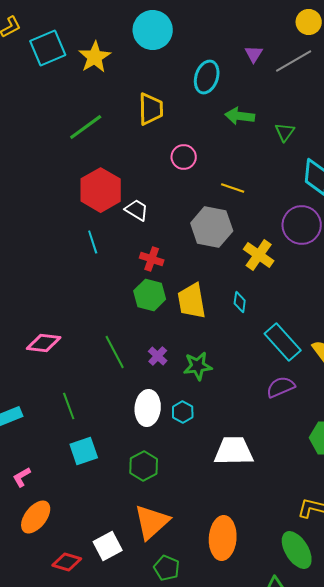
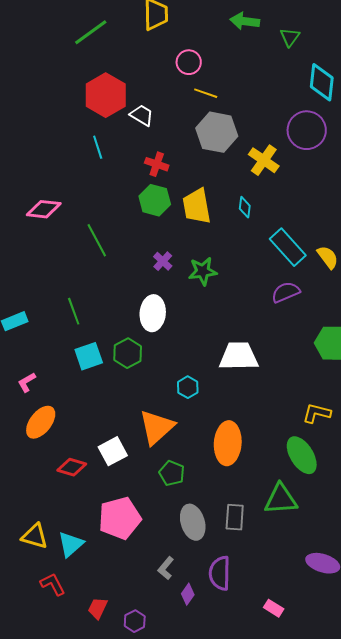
yellow line: (233, 188) -> (206, 93), moved
pink diamond: (44, 343) -> (44, 209), moved
green line: (115, 352) -> (97, 240), moved
cyan hexagon: (183, 412) -> (188, 387), moved
green hexagon: (144, 466) -> (128, 353), moved

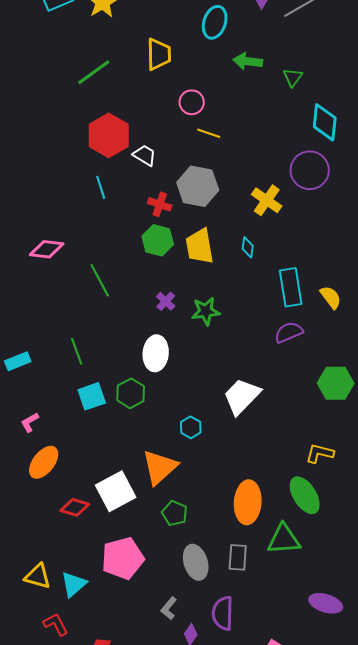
gray hexagon: (217, 132) -> (198, 186), moved
cyan rectangle: (288, 247) -> (291, 287), turned 33
white trapezoid: (239, 356) -> (242, 396), turned -45
orange ellipse: (228, 443) -> (248, 502), moved
white square: (113, 451) -> (116, 491), size x1.4

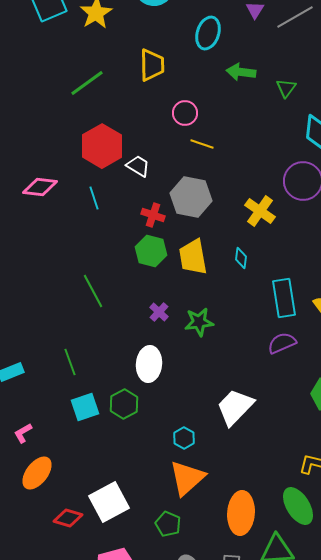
pink diamond: (47, 249) -> (40, 187), moved
orange triangle: (160, 467) -> (187, 478), moved

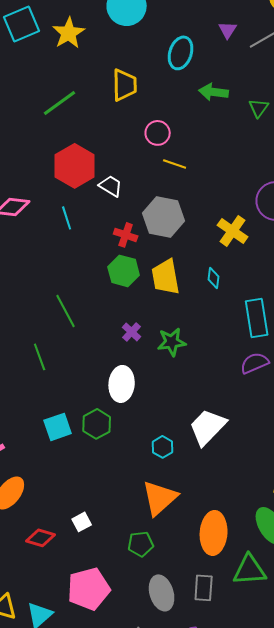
green line: (70, 362) -> (40, 357), moved
cyan hexagon: (184, 438) -> (163, 447), moved
white square: (109, 502) -> (82, 522), size x0.5
green pentagon: (168, 524) -> (141, 544), turned -30

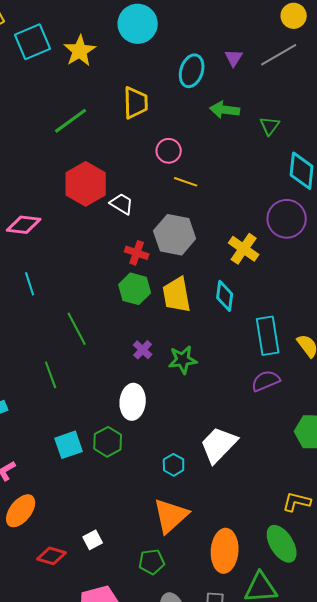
purple triangle: (228, 30) -> (234, 58), moved
cyan line: (67, 218) -> (30, 284), moved
cyan diamond: (214, 278) -> (225, 296), size x1.4

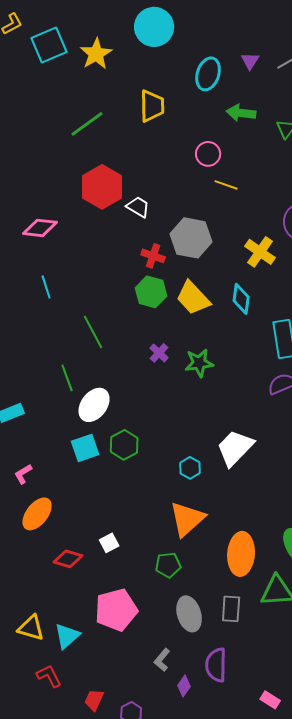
pink circle: (169, 151) -> (208, 154), moved
yellow line: (186, 182) -> (226, 185), moved
yellow trapezoid: (177, 295) -> (193, 298), turned -33
white ellipse: (133, 402) -> (94, 405), moved, turned 32

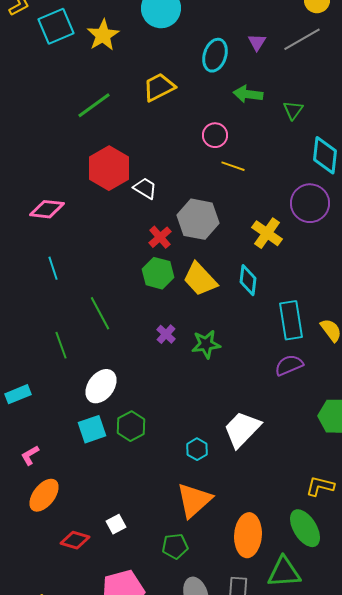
yellow trapezoid: (152, 106) -> (159, 87), turned -116
red cross: (153, 256) -> (160, 237), turned 30
green line: (67, 378) -> (61, 345), moved

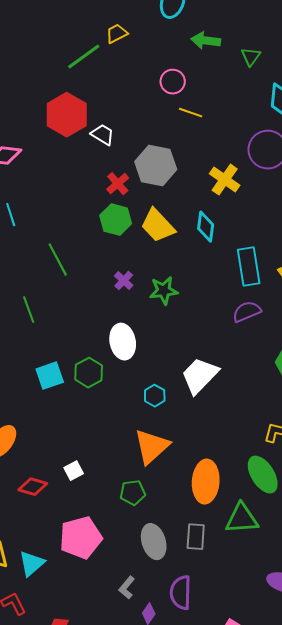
yellow trapezoid: (159, 87) -> (117, 34), size x0.7
green line: (94, 105) -> (84, 57), moved
green line: (61, 345) -> (29, 310), moved
white ellipse: (101, 386) -> (123, 342), moved, turned -48

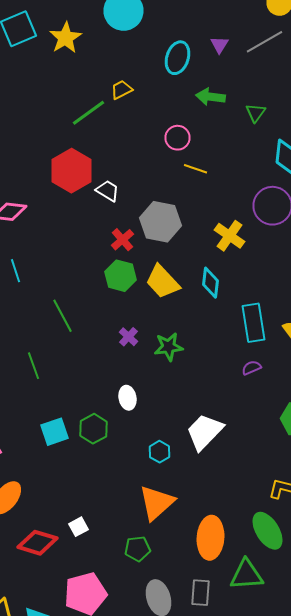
purple semicircle: (247, 312) -> (252, 368), size x0.7
white ellipse: (123, 342) -> (128, 398), size x0.7
red diamond: (33, 487) -> (38, 543), size x1.4

